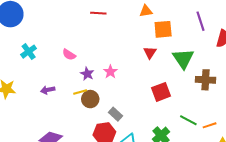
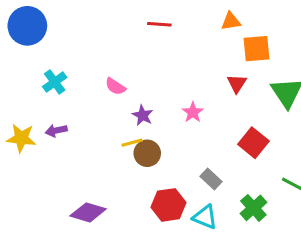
pink star: (110, 72) -> (193, 112), moved
purple arrow: (48, 90) -> (56, 131), moved
red square: (161, 92) -> (253, 143), turned -30
gray rectangle: (116, 114) -> (211, 179), moved

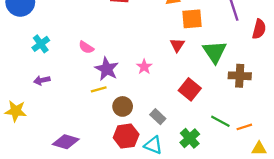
purple star: (143, 115) -> (107, 69), size x1.5
yellow star: (21, 138) -> (16, 111), moved
brown circle: (147, 153) -> (123, 106), moved

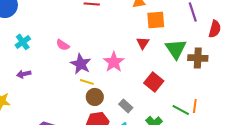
pink star: (144, 67) -> (114, 62), size x1.5
brown cross: (240, 76) -> (198, 58), moved
yellow line: (99, 89) -> (87, 82), moved, turned 32
orange line: (244, 127) -> (195, 106), moved, turned -64

